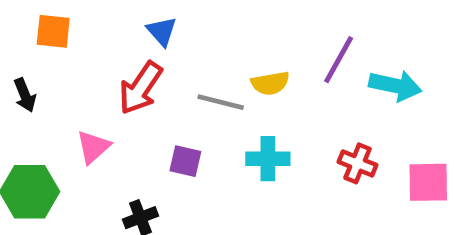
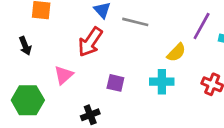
yellow semicircle: (270, 83) -> (176, 52), moved, turned -36
gray line: (221, 102) -> (135, 22), moved

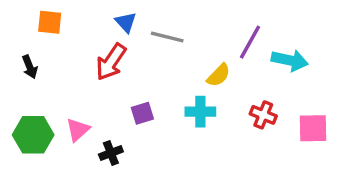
pink triangle: (64, 75) -> (78, 130), moved
purple square: (115, 83) -> (142, 113), turned -30

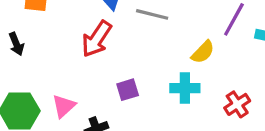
red cross: (263, 115) -> (237, 104), moved, turned 35

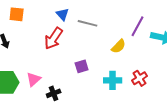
cyan cross: (185, 88) -> (113, 80), moved
purple square: (128, 90) -> (82, 66), moved

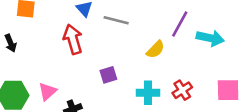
red arrow: (54, 38) -> (73, 39), turned 130

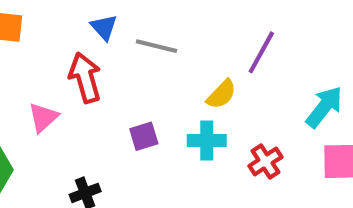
cyan arrow: (210, 38) -> (324, 107), moved, turned -64
pink triangle: (47, 91) -> (43, 117), moved
cyan cross: (148, 93) -> (207, 140), moved

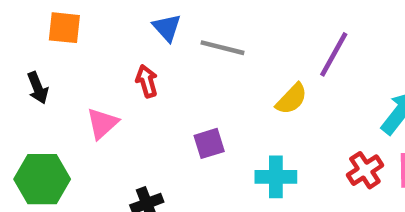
red arrow: (85, 78) -> (147, 81), size x0.6
cyan cross: (207, 140) -> (276, 177), moved
red cross: (265, 161) -> (365, 170), moved

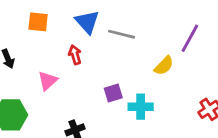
orange square: (64, 28) -> (38, 22), moved
blue triangle: (167, 28) -> (87, 22), size x1.4
cyan cross: (276, 177) -> (141, 107), moved

